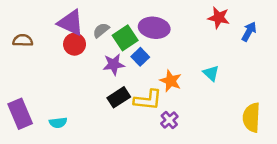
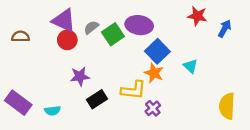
blue square: (140, 57) -> (157, 51), moved, size x1.5
purple star: (114, 64) -> (80, 76), moved
black rectangle: (119, 97) -> (97, 99), moved
purple rectangle: (20, 114) -> (18, 103), turned -30

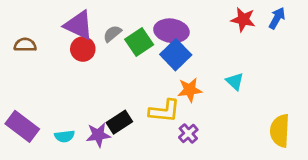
blue arrow: (225, 29) -> (277, 18), moved
blue square: (157, 51) -> (176, 55), moved
orange star: (154, 73) -> (190, 90), turned -30
purple star: (80, 76) -> (98, 135), moved

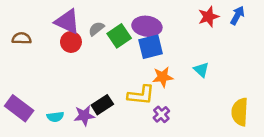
red star: (243, 20) -> (208, 17), turned -30
blue square: (176, 55) -> (151, 47), turned 30

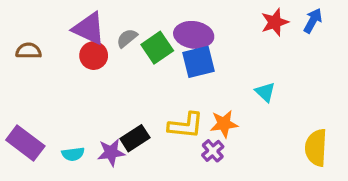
orange star: (163, 77) -> (224, 124), moved

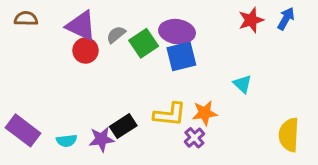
brown semicircle: (29, 51) -> (26, 19), moved

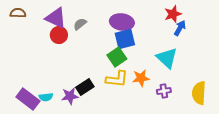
blue arrow: (286, 19) -> (180, 28), moved
green square: (144, 43) -> (117, 57), moved
cyan triangle: (242, 84) -> (167, 58), size x1.6
purple rectangle: (23, 130) -> (28, 99), moved
purple cross: (194, 138) -> (164, 91), moved, turned 32

